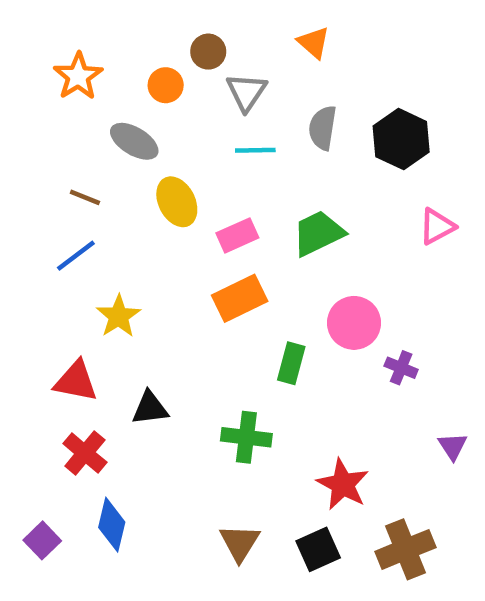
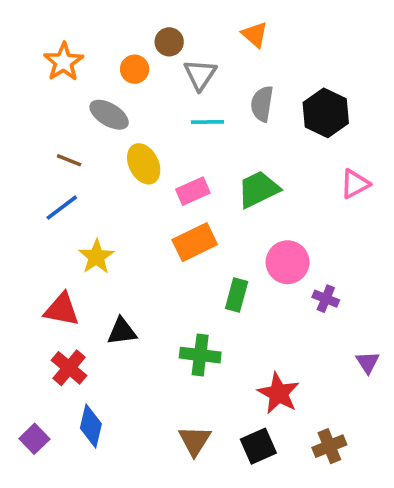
brown cross: (406, 549) -> (329, 446), size x0.7

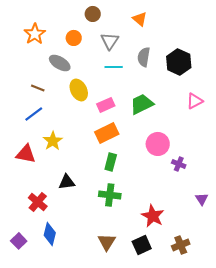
brown circle: (169, 42) -> (93, 14), moved
green rectangle: (237, 295) -> (111, 162), moved
red triangle: (62, 310) -> (26, 154), moved

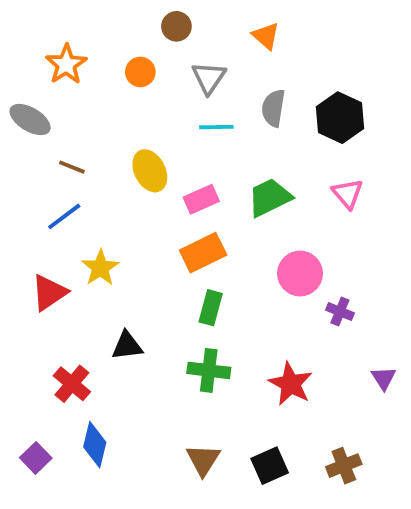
gray ellipse: (60, 63) -> (30, 119), moved
pink triangle: (195, 101) -> (348, 194), moved, turned -42
red triangle: (26, 154) -> (49, 293), turned -45
red star: (153, 216) -> (291, 384), moved

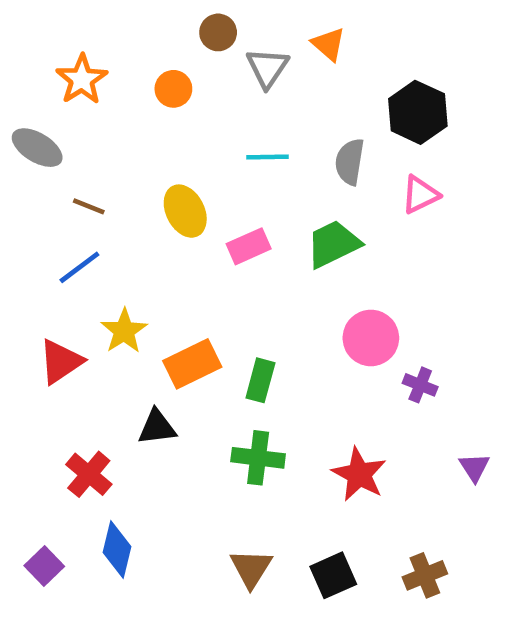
gray triangle: (209, 78) -> (267, 68), moved
gray semicircle: (273, 108) -> (350, 162), moved
black hexagon: (340, 118) -> (418, 112), moved
pink triangle: (348, 194) -> (420, 195), moved, turned 44
orange rectangle: (203, 253) -> (192, 364), moved

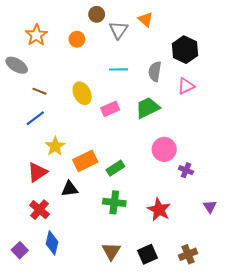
red triangle: (61, 361) -> (37, 172), moved
green rectangle: (260, 380) -> (115, 168), turned 42

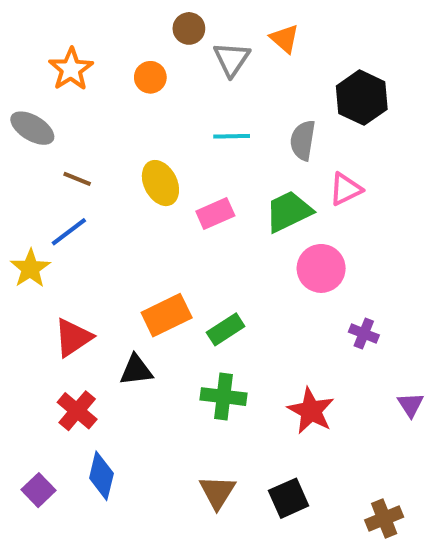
pink triangle: (186, 86) -> (346, 189), moved
yellow star: (55, 146) -> (30, 268), moved
pink circle: (164, 149) -> (321, 268), moved
brown cross: (188, 254) -> (384, 519), moved

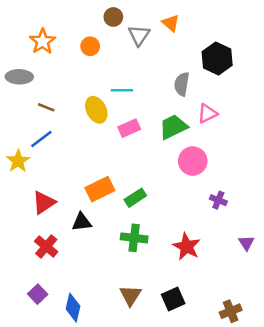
gray ellipse: (32, 128) -> (19, 77), turned -30
cyan line: (232, 136) -> (122, 90), moved
blue diamond: (101, 476) -> (73, 308), moved
purple square: (38, 490) -> (38, 294), moved

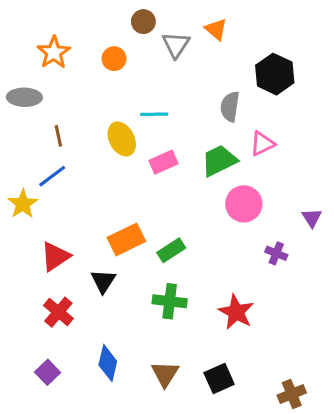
brown line: (46, 107) -> (58, 136), turned 56
black triangle: (82, 222) -> (103, 281), turned -50
purple triangle: (246, 243) -> (312, 218), moved
blue diamond: (73, 308) -> (108, 363), moved

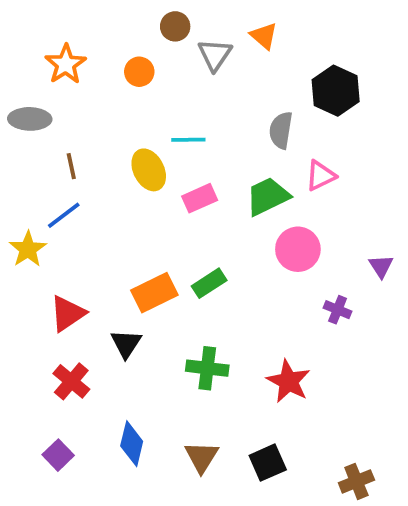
green rectangle: (171, 250) -> (209, 283), moved

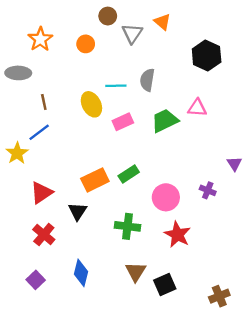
gray semicircle: (281, 130) -> (147, 80), moved
pink triangle: (321, 176) -> (197, 108), turned 30
pink circle: (298, 249) -> (166, 197), moved
brown triangle: (202, 457) -> (136, 272), moved

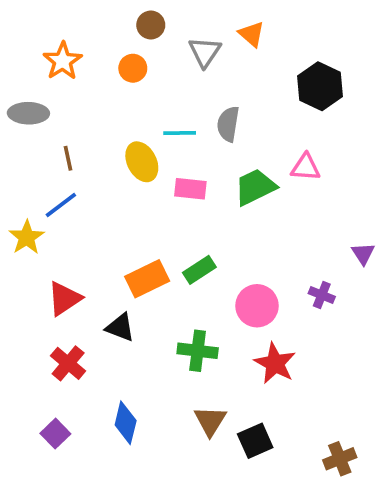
brown circle: (108, 16) -> (151, 25), moved
pink rectangle: (123, 122) -> (190, 189), turned 30
black triangle: (78, 211) -> (120, 327), turned -42

